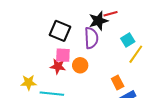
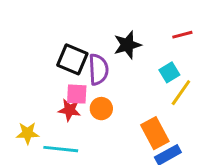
red line: (111, 14) -> (182, 35), moved
purple semicircle: (91, 38) -> (98, 69), moved
orange rectangle: (118, 82) -> (155, 133), size x1.5

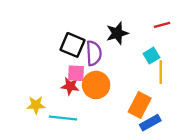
yellow line: (181, 93) -> (161, 72), turned -35
orange circle: (101, 109) -> (96, 85), size x1.5
orange rectangle: (155, 133) -> (140, 105), turned 55

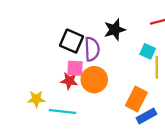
cyan square: (151, 56) -> (148, 51), turned -35

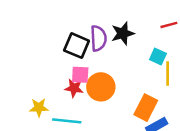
purple semicircle: (92, 49) -> (98, 38), moved

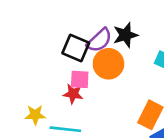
purple semicircle: (98, 38) -> (99, 40), turned 50
orange circle: (101, 87) -> (108, 64), moved

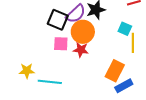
red star: (73, 94) -> (81, 50), moved

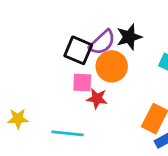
red star: (81, 50) -> (97, 99), moved
yellow star: (27, 71) -> (18, 119), moved

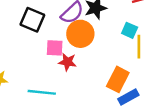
black square: (78, 50) -> (32, 20), moved

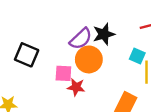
black square: (32, 20) -> (27, 55), moved

